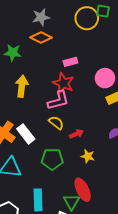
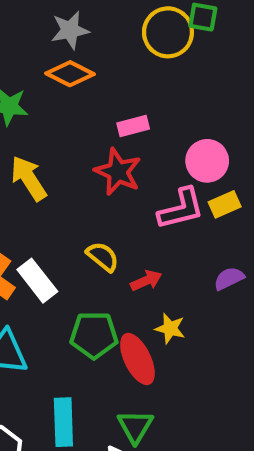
yellow arrow: (22, 86) -> (29, 178), turned -40
pink L-shape: (58, 100) -> (181, 209), moved
red ellipse: (83, 190) -> (137, 359), moved

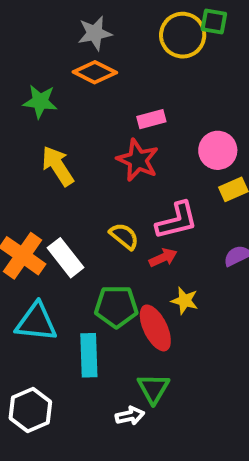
pink L-shape: (181, 209) -> (177, 221), moved
cyan rectangle: (63, 422) -> (89, 355), moved

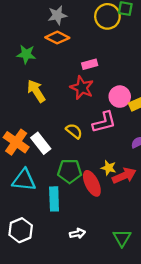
pink circle: (218, 150) -> (120, 97), moved
red arrow: (163, 258) -> (124, 176), moved, size x1.5
green triangle: (153, 388) -> (122, 238), moved

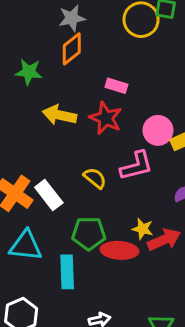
orange diamond: (57, 38) -> (72, 49), turned -65
pink rectangle: (90, 64) -> (116, 86), turned 32
yellow arrow: (36, 91) -> (60, 115), moved, turned -45
red ellipse: (92, 183) -> (120, 250), turned -60

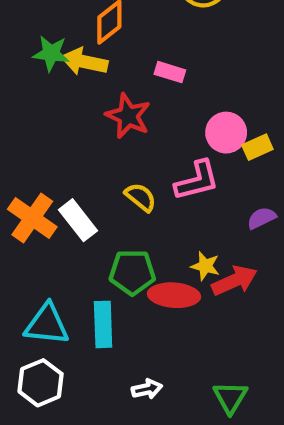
yellow arrow: (60, 115) -> (84, 62), moved
red star: (106, 118) -> (128, 116), moved
cyan triangle: (26, 246) -> (47, 324), moved

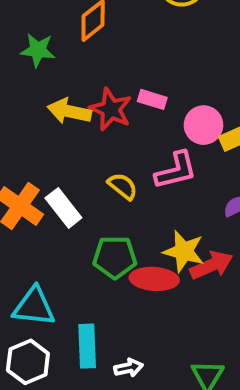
yellow arrow: (84, 62) -> (69, 111), moved
pink rectangle: (170, 72) -> (152, 99), moved
yellow star: (205, 266) -> (184, 251), size x1.5
cyan rectangle: (103, 324) -> (87, 346), moved

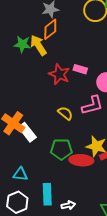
yellow arrow: (69, 111) -> (38, 45), moved, turned 45
white rectangle: (63, 208) -> (27, 132), moved
cyan triangle: (34, 307) -> (20, 174), size x0.7

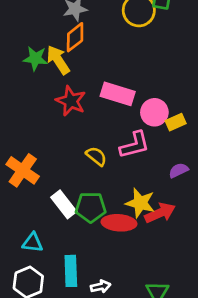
pink rectangle: (80, 69) -> (118, 94), size x1.6
red star: (59, 74) -> (71, 101), moved
white rectangle: (27, 132) -> (64, 204), moved

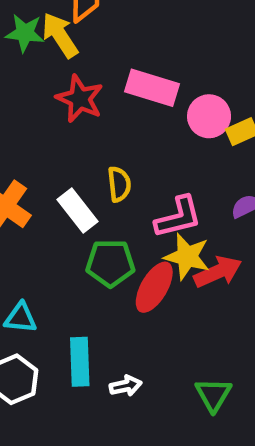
pink L-shape: (135, 145) -> (178, 217), moved
yellow semicircle: (96, 156) -> (119, 184), turned 45
white rectangle: (64, 204) -> (78, 211), moved
red ellipse: (119, 223) -> (154, 287), turned -64

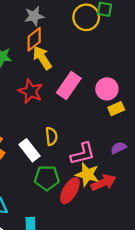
yellow arrow: (60, 35) -> (42, 58), moved
pink rectangle: (152, 88) -> (69, 85), turned -72
pink circle: (209, 116) -> (107, 89), moved

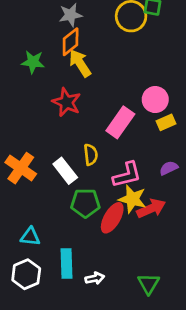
pink rectangle: (69, 85) -> (120, 122), moved

